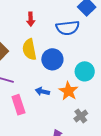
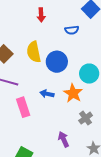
red arrow: (31, 19) -> (41, 15), moved
blue semicircle: (68, 28) -> (72, 30), size x0.6

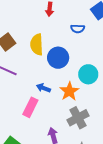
pink rectangle: (23, 107) -> (30, 107), moved, turned 36
gray cross: (86, 118) -> (78, 118), size x1.5

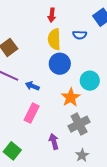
yellow semicircle: (37, 45) -> (54, 39), moved
blue arrow: (43, 88) -> (32, 86), moved

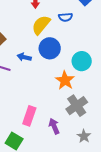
yellow semicircle: (54, 39) -> (41, 25), turned 50
blue arrow: (32, 86) -> (24, 57), moved
pink rectangle: (32, 113) -> (29, 116), moved

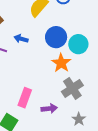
blue circle: (50, 48) -> (56, 37), moved
purple arrow: (54, 126) -> (49, 109), turned 105

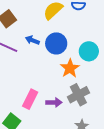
blue circle: (56, 37) -> (56, 43), moved
purple arrow: (49, 109) -> (54, 102), moved

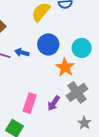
blue arrow: (32, 40) -> (22, 52), moved
purple arrow: (54, 102) -> (54, 103), turned 133

